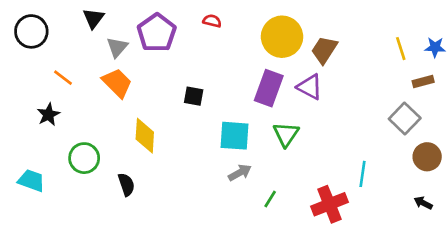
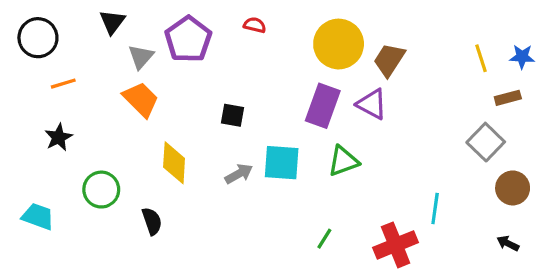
orange line: (63, 78) -> (63, 84), moved, turned -54
green triangle: (286, 134) -> (343, 161), turned 36
gray arrow: (240, 173) -> (239, 174), moved

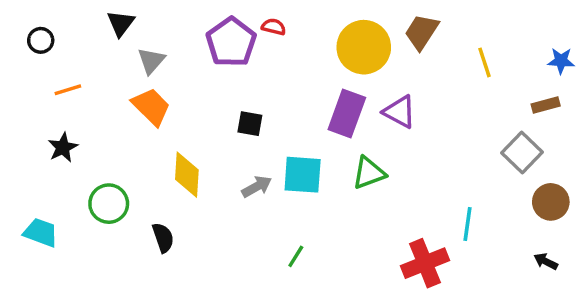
black circle: (38, 38) -> (41, 40), size x0.6
purple pentagon: (188, 39) -> (231, 42), moved
yellow line: (481, 58) -> (484, 62), moved
brown trapezoid: (389, 60) -> (422, 32), moved
green line: (324, 239) -> (296, 256), moved

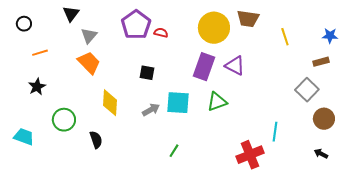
red semicircle: (274, 27) -> (161, 33), moved
brown trapezoid: (422, 32) -> (248, 19), turned -115

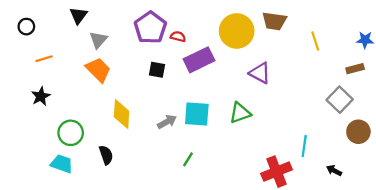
purple rectangle: (204, 67) -> (199, 60), moved, turned 44
black square: (147, 73) -> (157, 70), moved
cyan trapezoid: (24, 137) -> (62, 164), moved
green line: (174, 151) -> (188, 159), moved
black arrow: (321, 154) -> (334, 170), moved

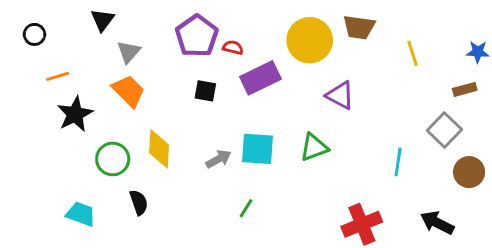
black star: (41, 96) -> (75, 114), moved, size x1.4
green circle: (71, 133) -> (113, 159), moved
cyan line: (304, 146) -> (398, 162), moved
black arrow: (334, 170) -> (437, 223), size x1.6

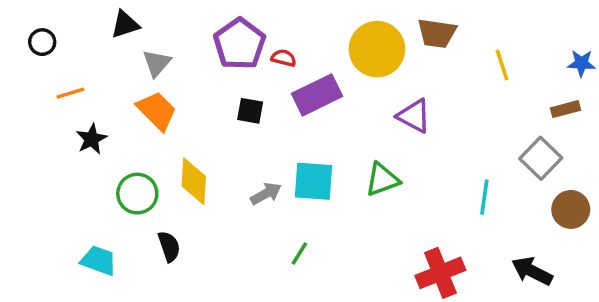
black triangle: (103, 20) -> (125, 24), turned 35
black star: (75, 114) -> (92, 139), size x0.7

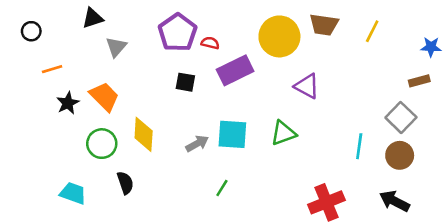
yellow line: (502, 65) -> (372, 31), moved, turned 45
orange trapezoid: (157, 111) -> (104, 97), moved
brown circle: (571, 209) -> (400, 155), moved

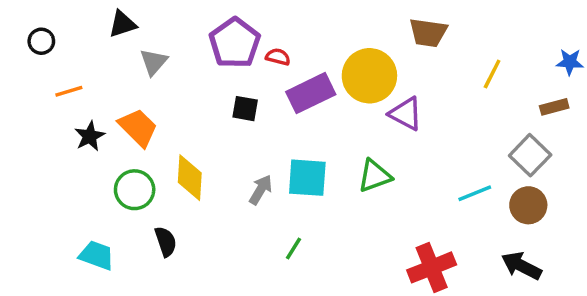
yellow line: (372, 31) -> (492, 74), moved
yellow circle: (279, 36) -> (369, 76), moved
gray arrow: (197, 144) -> (261, 190), turned -30
cyan line: (359, 146) -> (475, 193), turned 60

